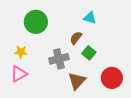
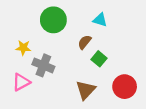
green circle: (36, 22) -> (53, 20), moved
yellow star: (21, 52) -> (23, 48), moved
gray cross: (59, 59) -> (43, 65), moved, turned 36

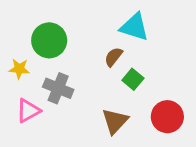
green circle: (53, 20) -> (49, 40), moved
cyan triangle: (100, 20) -> (134, 27), size x1.5
yellow star: (23, 48) -> (19, 69), moved

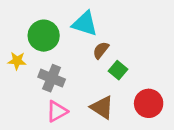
cyan triangle: (134, 27) -> (85, 24), moved
pink triangle: (28, 111) -> (57, 111), moved
brown triangle: (115, 121) -> (102, 107), turned -40

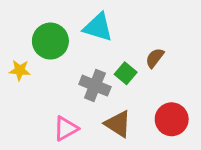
brown semicircle: (101, 50) -> (155, 58), moved
green square: (118, 70) -> (126, 73), moved
gray cross: (52, 78) -> (95, 86), moved

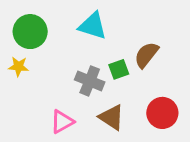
green circle: (50, 41) -> (30, 32), moved
brown semicircle: (155, 58) -> (146, 55), size x1.4
green square: (126, 73) -> (119, 69), turned 30

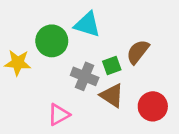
green circle: (30, 32) -> (52, 41), moved
yellow star: (19, 66) -> (18, 63), size x1.4
brown triangle: (112, 117) -> (112, 95), moved

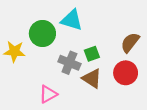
brown semicircle: (138, 52) -> (130, 42), moved
red circle: (153, 106) -> (126, 73), moved

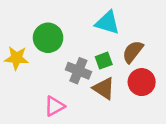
cyan triangle: (72, 20) -> (107, 23), moved
brown semicircle: (130, 42) -> (133, 52), moved

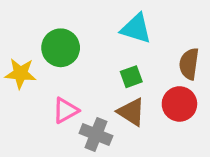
brown semicircle: (133, 52) -> (189, 64), moved, turned -30
gray cross: (78, 71) -> (96, 134), moved
pink triangle: (54, 106) -> (65, 110), moved

